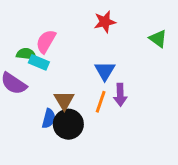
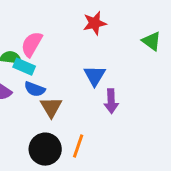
orange line: (101, 102) -> (78, 146), moved
blue semicircle: (49, 119) -> (35, 89), moved, turned 96
black circle: (68, 124) -> (45, 149), moved

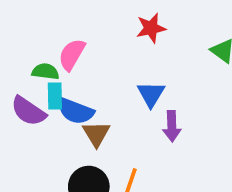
cyan rectangle: (24, 67) -> (55, 96), moved, turned 66
blue semicircle: (35, 89) -> (76, 111), size x1.4

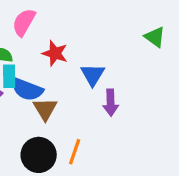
red star: (151, 28) -> (55, 53), moved, turned 30
pink semicircle: (72, 55) -> (24, 22), moved

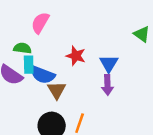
red star: (55, 53) -> (76, 56), moved
blue triangle: (93, 75) -> (109, 63), moved

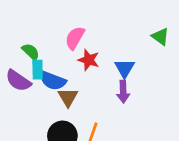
pink semicircle: (40, 23) -> (75, 38), moved
green semicircle: (22, 48) -> (31, 52), turned 36

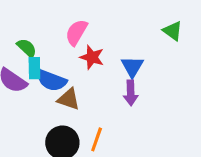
brown triangle: (68, 97) -> (69, 99), turned -40

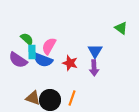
pink semicircle: (76, 32) -> (49, 46), moved
red star: (92, 57) -> (70, 63), moved
brown triangle: (69, 99) -> (33, 98), moved

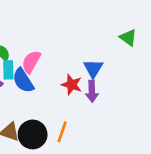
blue semicircle: (43, 60) -> (23, 81), turned 36
red star: (70, 63) -> (72, 85), moved

